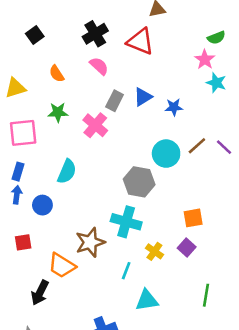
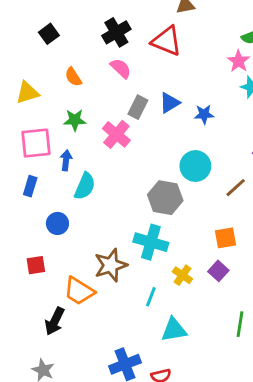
brown line: (197, 146) -> (236, 188), moved
blue arrow: (17, 195) -> (66, 160), moved

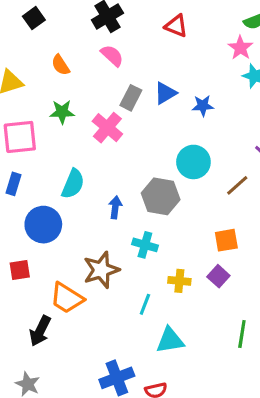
red triangle: (167, 41) -> (176, 26), moved, size x0.7
blue arrow: (66, 160) -> (115, 207), moved
blue circle: (57, 223) -> (43, 225), size x1.5
cyan cross: (151, 242) -> (145, 245), size x0.7
yellow cross: (182, 275) -> (179, 281), turned -30

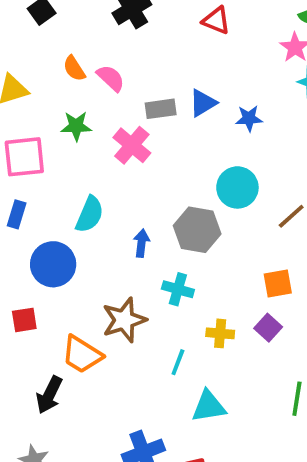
pink semicircle: (112, 56) -> (111, 78), moved
gray rectangle: (131, 98) -> (161, 109), turned 55

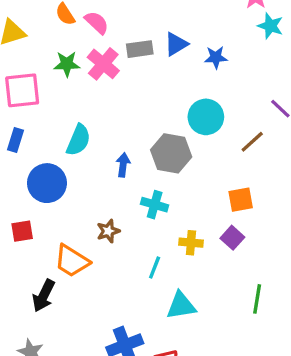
pink cross: (132, 145) -> (103, 64), moved
brown star: (124, 320) -> (108, 231), size x0.6

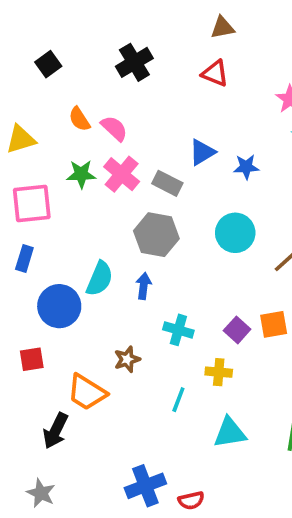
gray rectangle: (140, 49) -> (167, 183), moved, turned 35
cyan semicircle: (78, 140) -> (100, 279), moved
gray hexagon: (171, 153) -> (156, 235), moved
purple square: (232, 238) -> (237, 330), moved
cyan triangle: (181, 306) -> (230, 433), moved

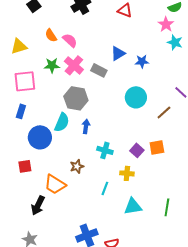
gray hexagon: (156, 235) -> (76, 98), moved

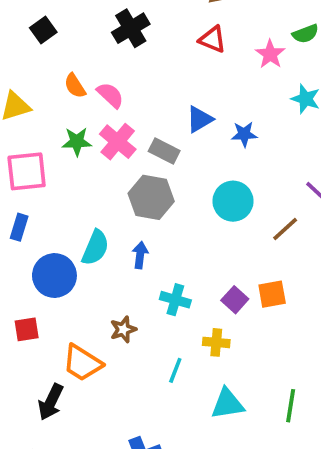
pink star: (166, 24) -> (270, 54), moved
gray hexagon: (76, 98) -> (151, 197), moved

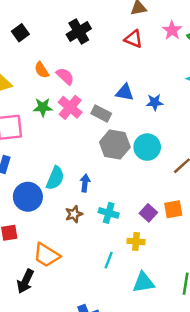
pink star: (270, 54) -> (172, 30), moved
blue triangle: (200, 119) -> (125, 92), turned 42
gray hexagon: (151, 197) -> (115, 145), moved
brown star: (123, 329) -> (74, 214), moved

